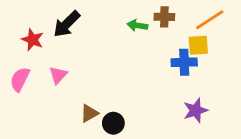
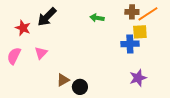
brown cross: (164, 17) -> (132, 12), moved

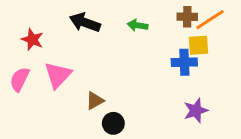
black arrow: (47, 17) -> (85, 22), moved, turned 65
pink triangle: (41, 53) -> (58, 75), size x1.5
brown triangle: (63, 80) -> (95, 101), moved

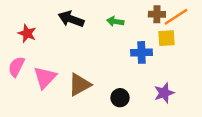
blue cross: (184, 62) -> (141, 52), moved
pink triangle: (58, 75) -> (45, 77), moved
brown triangle: (95, 101) -> (79, 85), size x1.5
black circle: (113, 123) -> (120, 98), moved

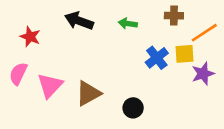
orange line: (176, 17) -> (204, 33), moved
yellow square: (166, 38) -> (184, 54), moved
blue cross: (141, 52) -> (157, 58), turned -36
purple star: (164, 93) -> (203, 74), moved

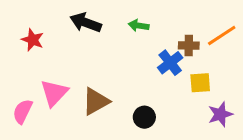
brown cross: (174, 16) -> (189, 46), moved
yellow square: (184, 54) -> (200, 83), moved
pink semicircle: (18, 74) -> (23, 111), moved
purple star: (203, 74) -> (220, 114), moved

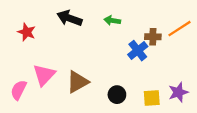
yellow square: (200, 83) -> (152, 98), moved

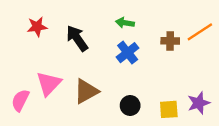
black arrow: (69, 18) -> (77, 38), moved, turned 35
red star: (27, 32) -> (37, 27), moved, turned -30
blue cross: (138, 51) -> (128, 53), moved

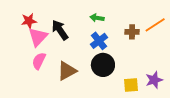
pink triangle: (49, 84) -> (38, 37), moved
pink semicircle: (20, 100) -> (39, 61), moved
black circle: (130, 106) -> (103, 65), moved, size x1.5

